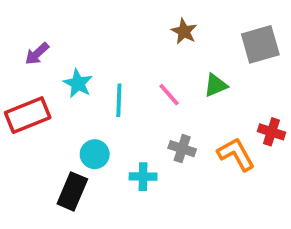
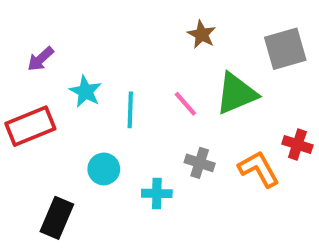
green triangle: (216, 85) -> (236, 94), size x1.6
black rectangle: (72, 191) -> (57, 218), moved

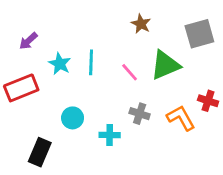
cyan line: (130, 110) -> (91, 62), moved

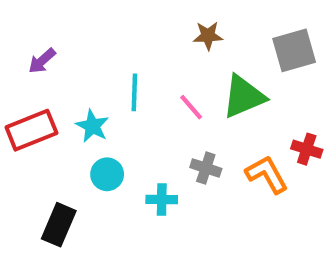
brown star: (141, 24) -> (208, 36), turned -30
cyan star: (60, 64) -> (92, 126), moved

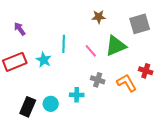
purple arrow: (42, 61) -> (20, 29), turned 96
cyan circle: (107, 174) -> (51, 104), moved

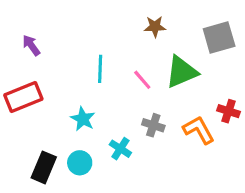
cyan star: (44, 60) -> (83, 119), moved
cyan cross: (77, 95) -> (120, 149), turned 32

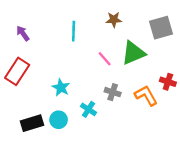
cyan line: (100, 69) -> (74, 31), moved
red rectangle: (23, 97) -> (17, 71), turned -35
black rectangle: (44, 167) -> (32, 123), turned 50

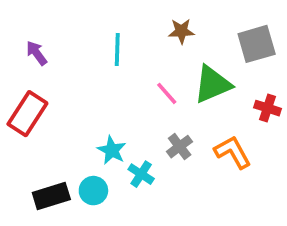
red cross: (168, 82) -> (268, 108), moved
cyan star: (61, 87) -> (112, 150), moved
gray cross: (113, 92) -> (180, 147), turned 35

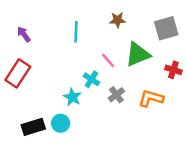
orange L-shape: (233, 152) -> (151, 98), turned -45
cyan cross: (141, 174) -> (91, 79), moved

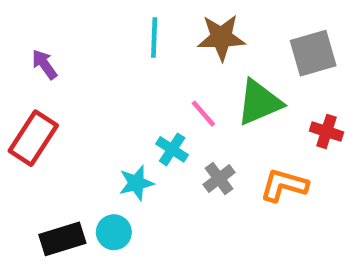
brown star: (118, 20) -> (221, 38), size x1.5
cyan line: (76, 32) -> (154, 38), moved
cyan star: (72, 97) -> (136, 183), turned 30

